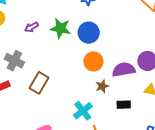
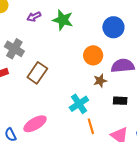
blue circle: (89, 33) -> (113, 27), moved

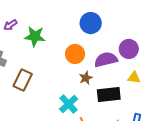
green star: (63, 20) -> (35, 36), moved
black rectangle: (120, 101) -> (109, 94), size x1.6

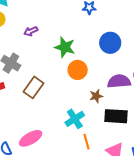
green star: (35, 36) -> (65, 47), moved
orange circle: (75, 54) -> (78, 70), moved

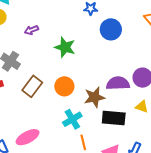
blue circle: (110, 43) -> (111, 29), moved
orange circle: (78, 70) -> (64, 86), moved
brown star: (96, 96) -> (94, 97), size x1.5

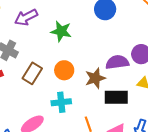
purple arrow: (31, 30) -> (26, 17), size x1.6
cyan cross: (72, 119) -> (61, 102), moved, turned 30

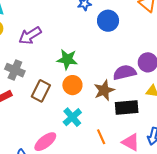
green star: (61, 31) -> (67, 59), moved
cyan cross: (61, 102) -> (72, 117), turned -30

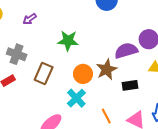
purple arrow: (30, 36) -> (30, 19), size x0.6
orange circle: (72, 85) -> (83, 74), moved
black rectangle: (127, 107) -> (130, 85), size x0.7

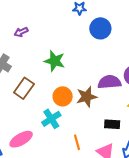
black rectangle: (130, 85) -> (112, 124), moved

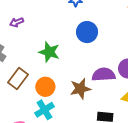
blue circle: (100, 28) -> (87, 32), moved
orange circle: (63, 96) -> (45, 87), moved

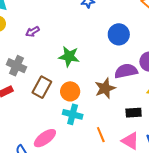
blue circle: (87, 32) -> (119, 34), moved
cyan cross: (44, 110) -> (73, 114), turned -36

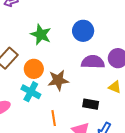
blue circle: (119, 34) -> (83, 31), moved
brown star: (105, 88) -> (58, 80), moved

